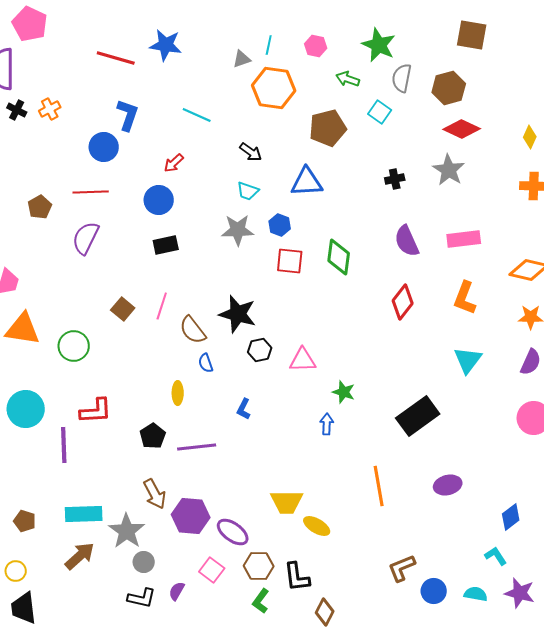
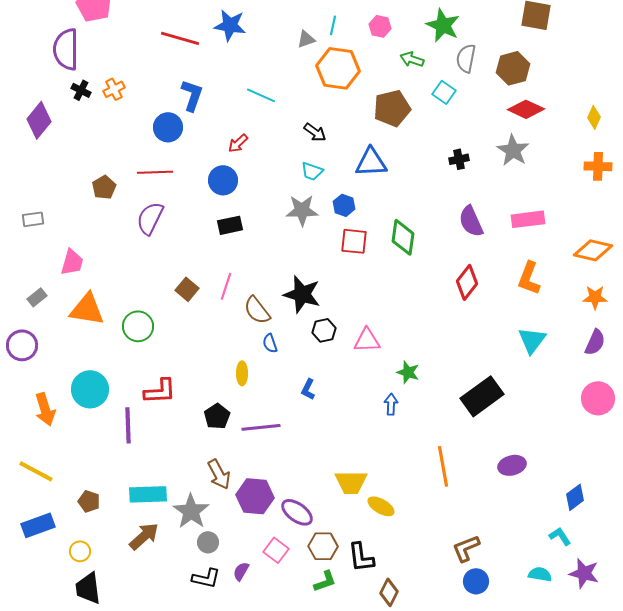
blue circle: (434, 591) -> (476, 581), moved
green L-shape: (261, 601) -> (325, 581), turned -145

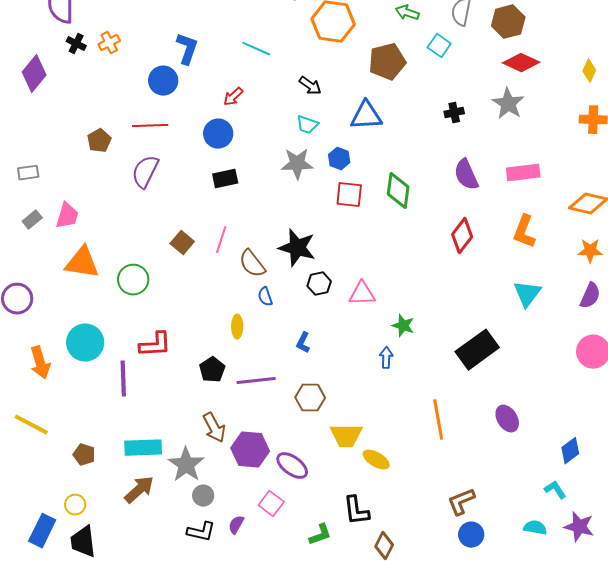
gray rectangle: (37, 297) -> (32, 220), moved
purple ellipse: (512, 465) -> (507, 419), turned 72
blue rectangle: (38, 525) -> (42, 531), moved, turned -44
brown hexagon: (323, 546) -> (310, 398), moved

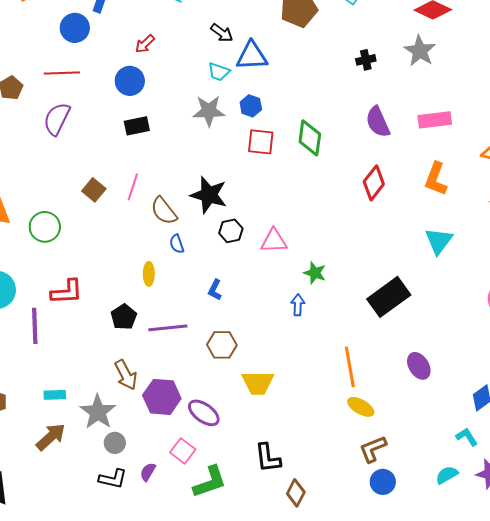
blue triangle: (366, 116) -> (252, 56), moved
cyan rectangle: (143, 448) -> (55, 395), size x0.6
yellow ellipse: (376, 460) -> (361, 407), moved
cyan semicircle: (535, 528) -> (447, 475), turned -40
green L-shape: (320, 535) -> (210, 482), moved, size x1.5

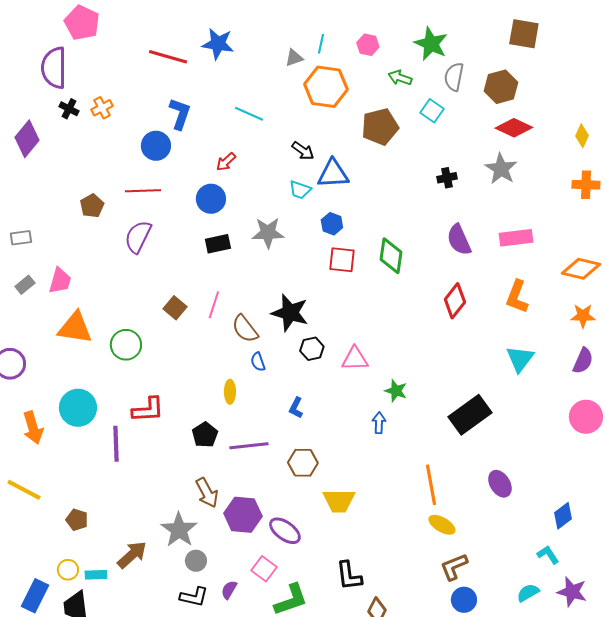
gray star: (209, 111) -> (268, 233), moved
cyan rectangle: (55, 395) -> (96, 575), moved

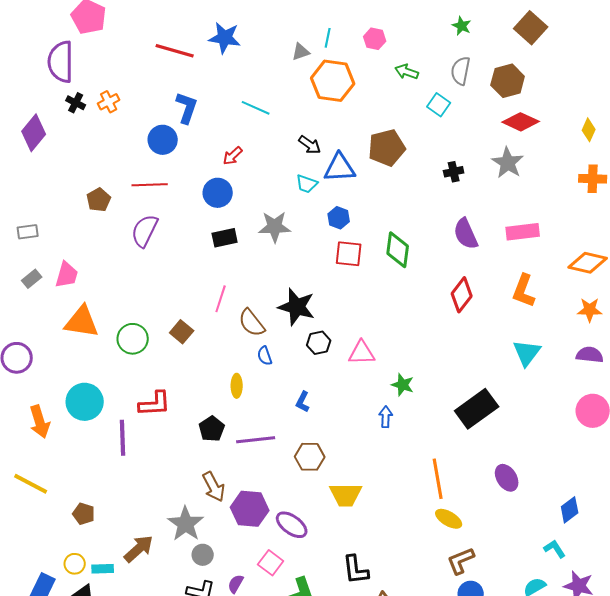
brown square: (524, 34) -> (531, 28), turned 32
green star: (431, 44) -> (462, 26), moved, size x0.6
brown pentagon: (380, 127) -> (387, 148), moved
brown square: (175, 308) -> (182, 332), moved
purple semicircle: (583, 361) -> (590, 355), turned -108

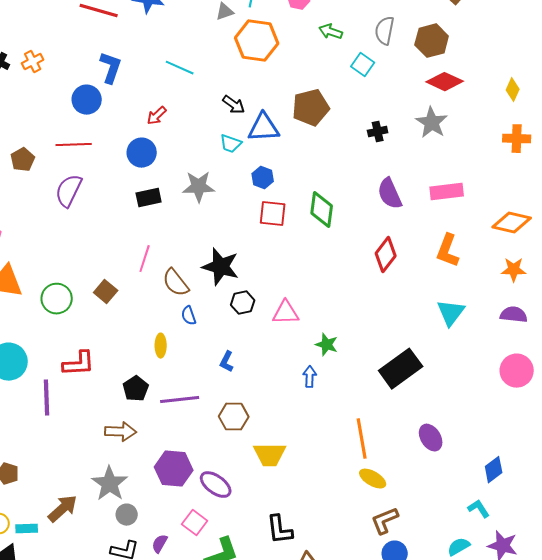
brown arrow: (214, 487) -> (121, 432), moved, turned -60

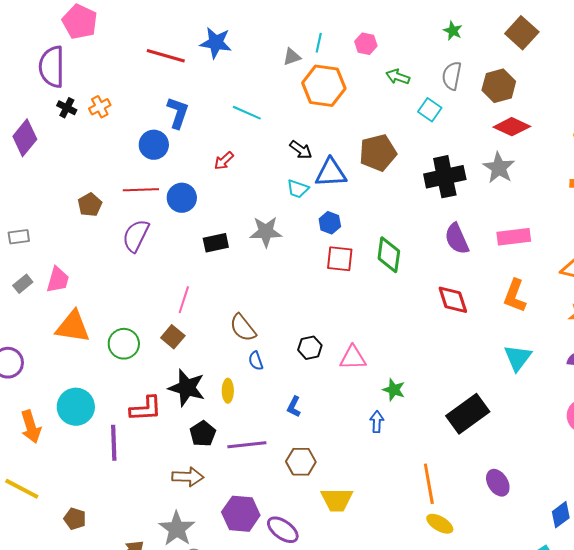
black cross: (378, 132) -> (445, 177), size x2.0
blue circle: (142, 153) -> (182, 198), moved
red diamond: (386, 255) -> (453, 300), turned -56
pink line: (145, 259) -> (184, 300), moved
black star: (221, 267) -> (187, 388), moved

